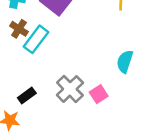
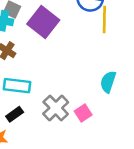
cyan rectangle: (36, 39) -> (17, 86), moved, turned 60

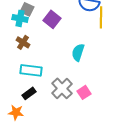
purple square: (43, 22) -> (52, 19), size x0.7
cyan semicircle: (108, 82) -> (78, 52), moved

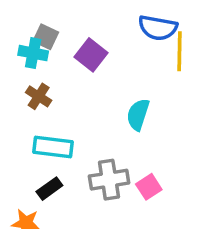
gray cross: (62, 88) -> (109, 180), turned 35

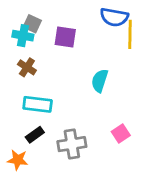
purple square: (91, 55) -> (65, 37), turned -30
gray cross: (109, 180) -> (72, 144), moved
pink square: (149, 187) -> (121, 133), moved

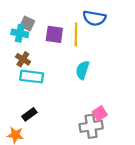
yellow line: (130, 34) -> (76, 34), moved
cyan rectangle: (38, 104) -> (32, 77), moved
gray cross: (72, 144) -> (91, 126), moved

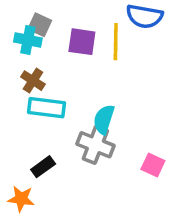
cyan semicircle: (82, 70) -> (104, 119), moved
pink square: (100, 113) -> (153, 165), turned -32
gray cross: (91, 126) -> (95, 145), moved, turned 30

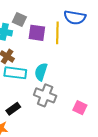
gray square: (40, 25) -> (19, 19), moved
cyan semicircle: (104, 119) -> (41, 72), moved

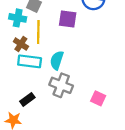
purple square: (37, 33) -> (68, 19), moved
yellow line: (57, 33) -> (38, 32), moved

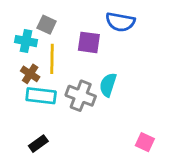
cyan semicircle: (57, 60) -> (108, 85), moved
gray cross: (61, 85) -> (81, 96), moved
pink square: (98, 98) -> (145, 142), moved

